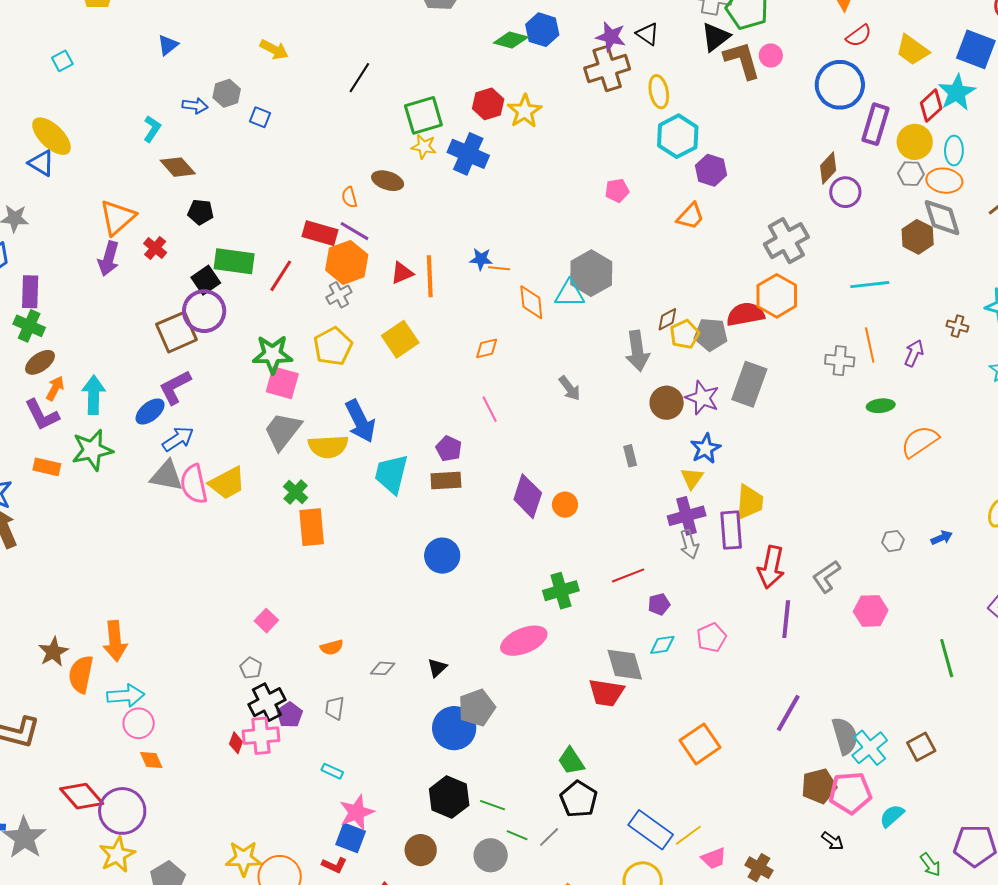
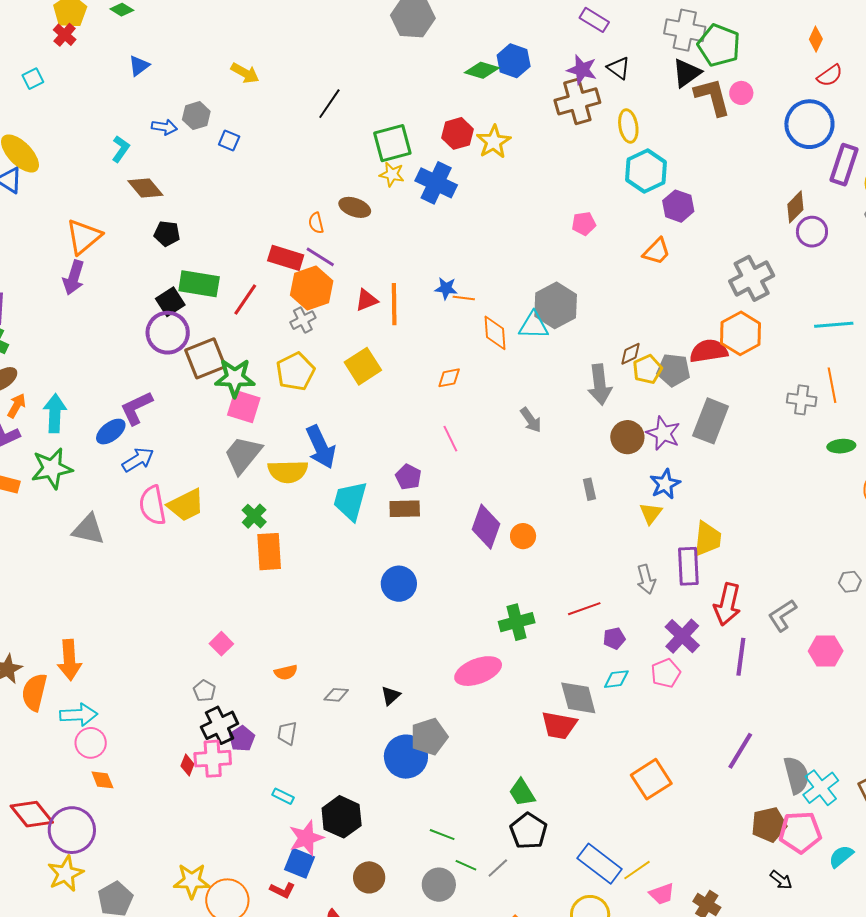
red cross: (155, 248) -> (65, 35), moved
brown square: (176, 332) -> (205, 358), moved
gray triangle: (167, 476) -> (88, 529), moved
purple cross: (687, 516) -> (682, 636), moved, turned -33
black hexagon: (449, 797) -> (342, 817), moved

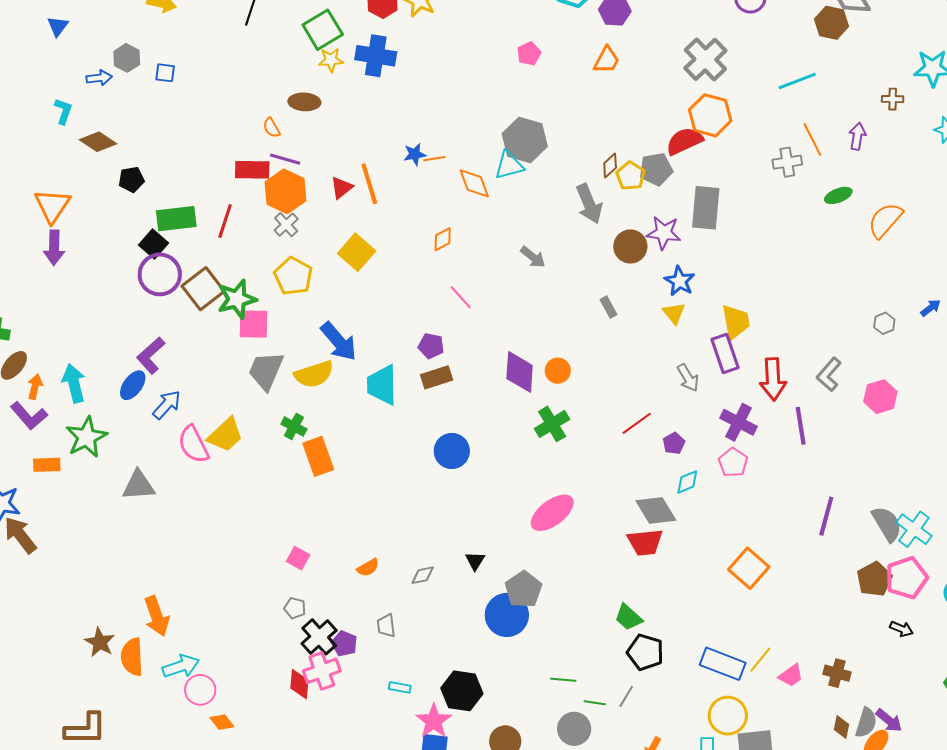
green cross: (517, 622) -> (552, 424), moved
red diamond: (187, 765) -> (299, 684), size x1.4

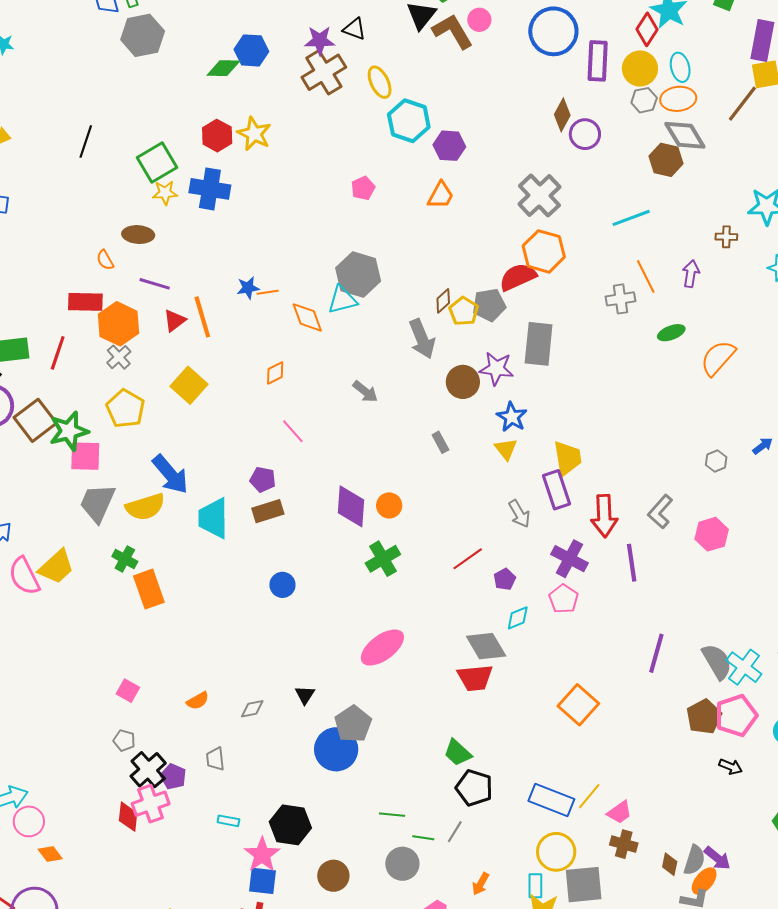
purple line: (285, 159) -> (155, 284), moved
blue circle: (452, 451) -> (282, 585), size x0.7
brown cross: (837, 673) -> (624, 844), moved

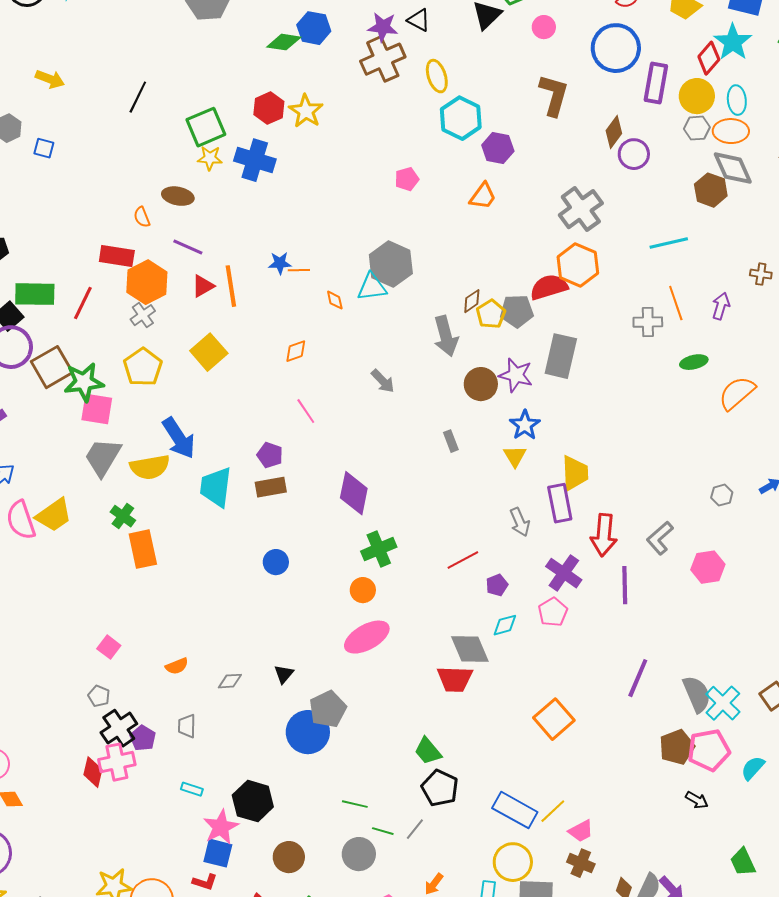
brown L-shape: (453, 31) -> (554, 95), moved, turned 39
orange diamond: (307, 317) -> (335, 300), size x0.6
orange circle: (389, 505) -> (363, 590), moved

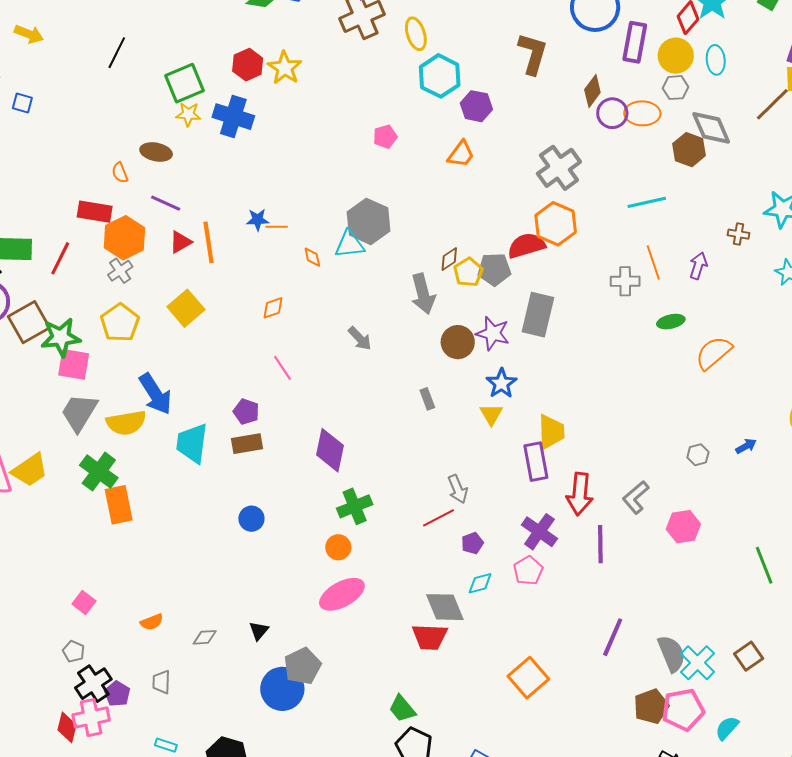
orange ellipse: (731, 131) -> (642, 113), moved
green cross: (123, 516) -> (99, 472), size x1.5
gray arrow: (520, 522) -> (458, 489), moved

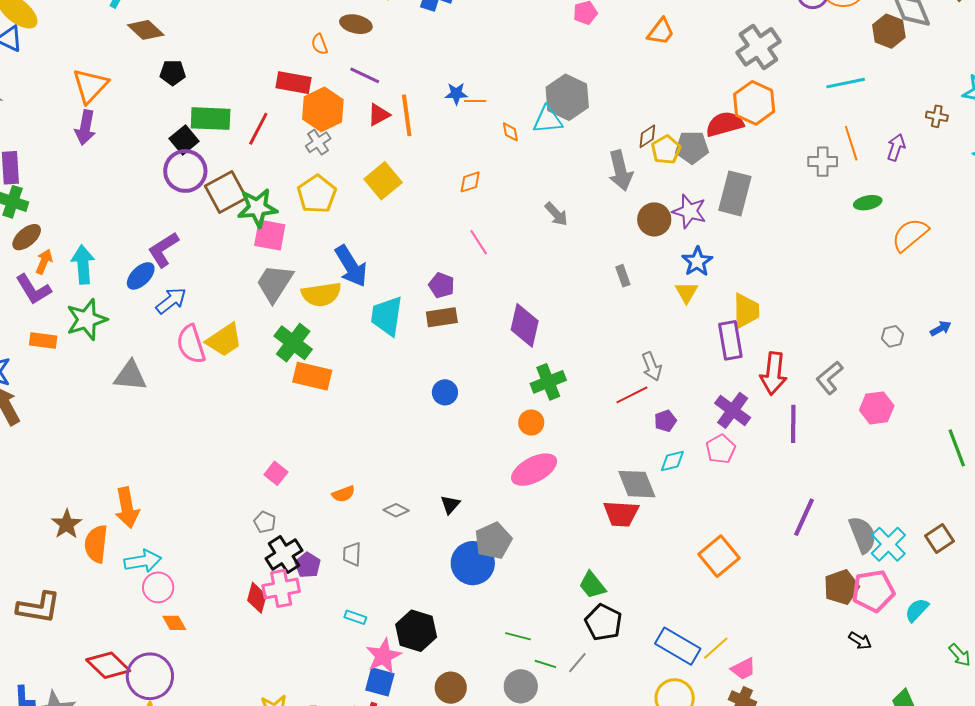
orange rectangle: (119, 505) -> (312, 376), turned -66
gray diamond: (205, 637) -> (396, 510), turned 30

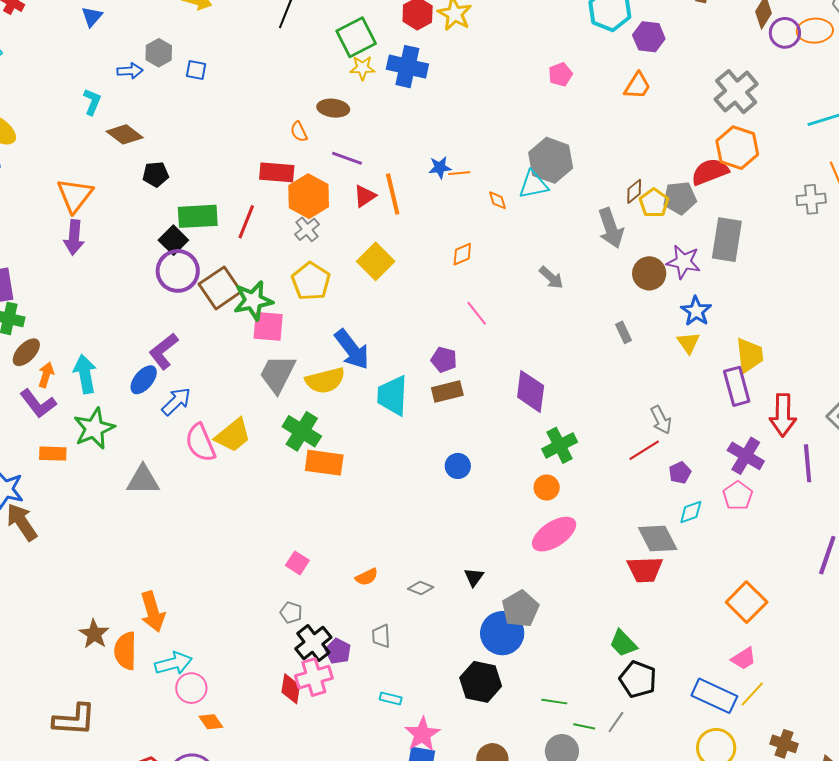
black hexagon: (416, 631) -> (481, 682), moved
pink trapezoid: (743, 669) -> (744, 659), moved

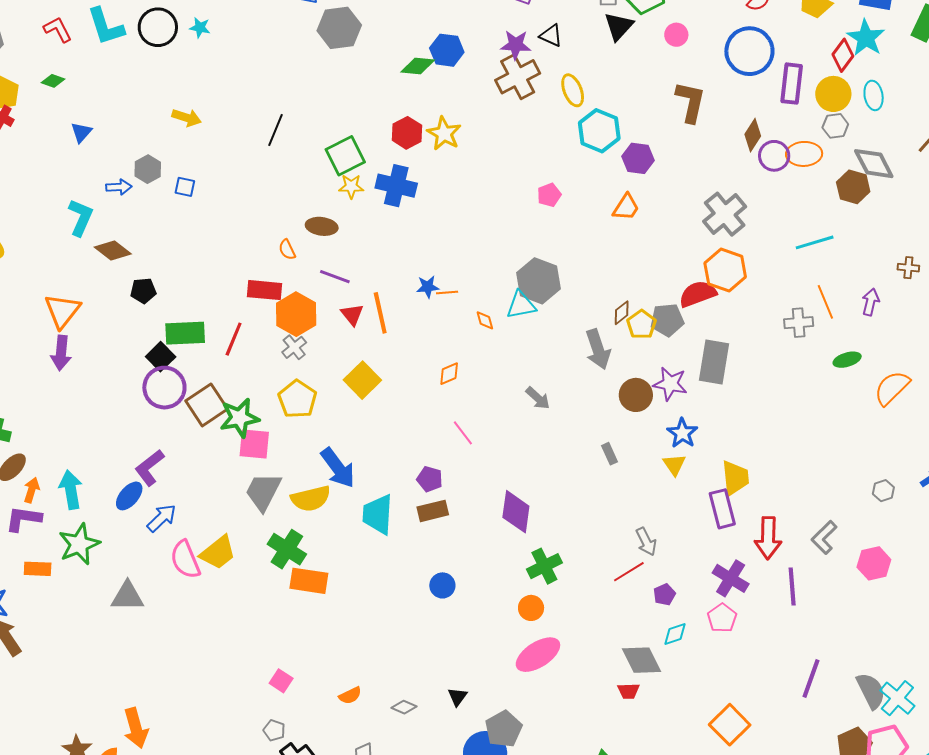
cyan L-shape: (92, 102) -> (81, 217), size x1.4
red triangle: (365, 196) -> (352, 315), turned -35
purple L-shape: (38, 404) -> (23, 519), turned 135
red trapezoid: (645, 570) -> (628, 691), size x0.6

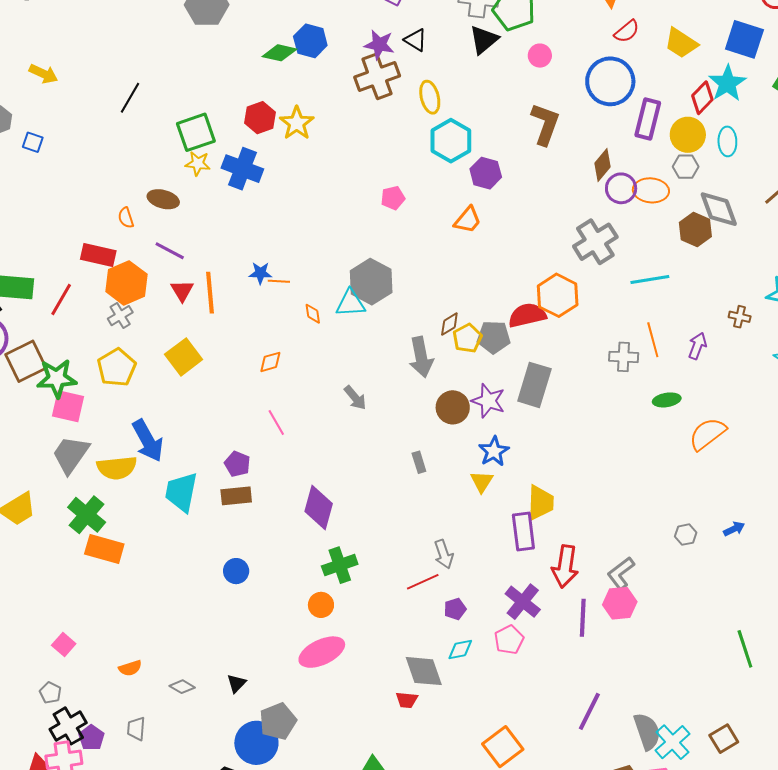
gray cross: (725, 214) -> (595, 242), moved
pink hexagon: (874, 563) -> (620, 603), moved

